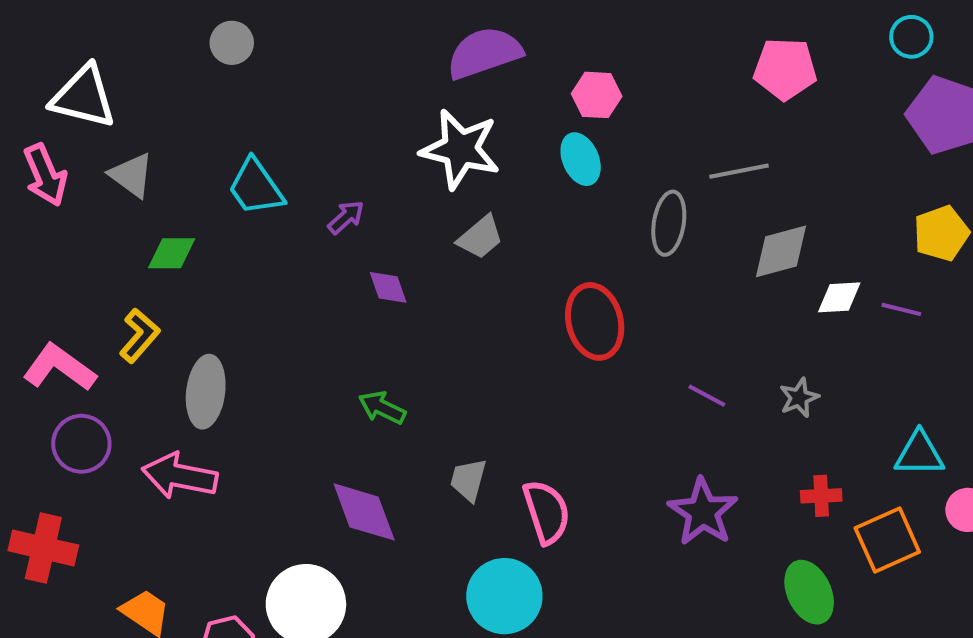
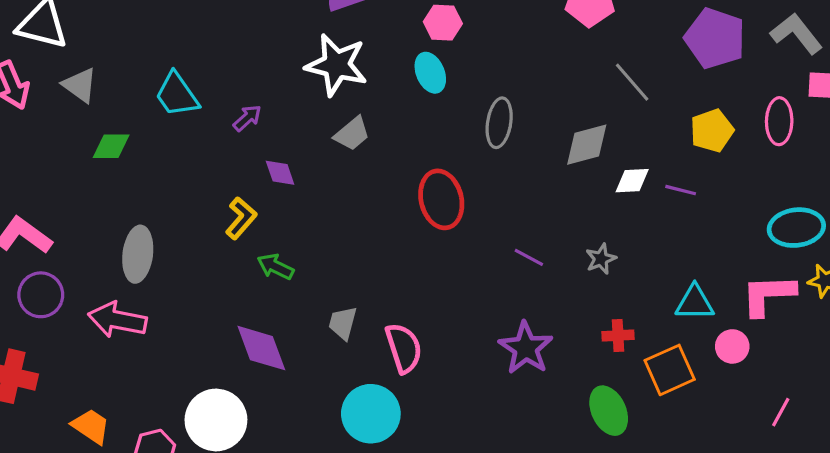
gray line: (739, 171) -> (632, 82), moved, turned 60
yellow L-shape: (140, 335) -> (241, 218), moved

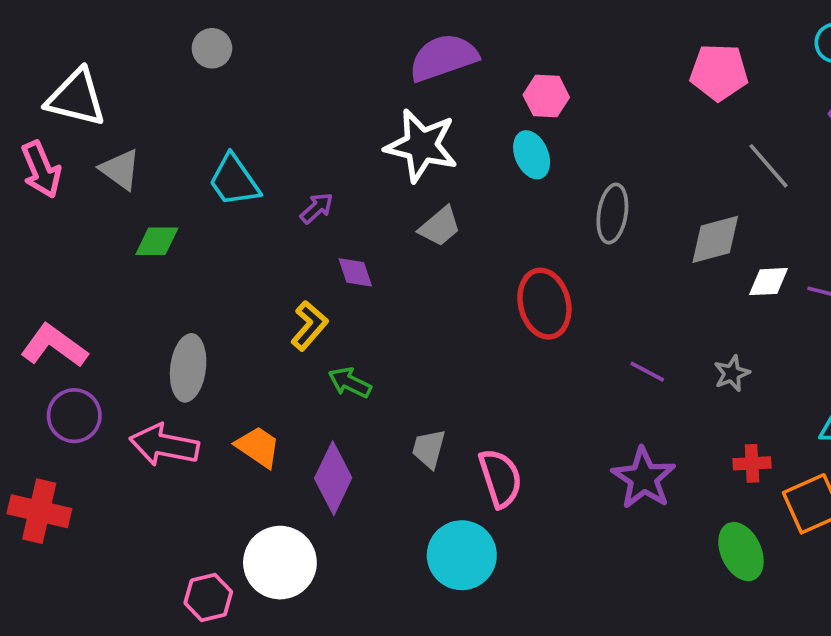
purple diamond: (261, 348) -> (333, 478), turned 46
orange trapezoid: (91, 426) -> (258, 447), moved

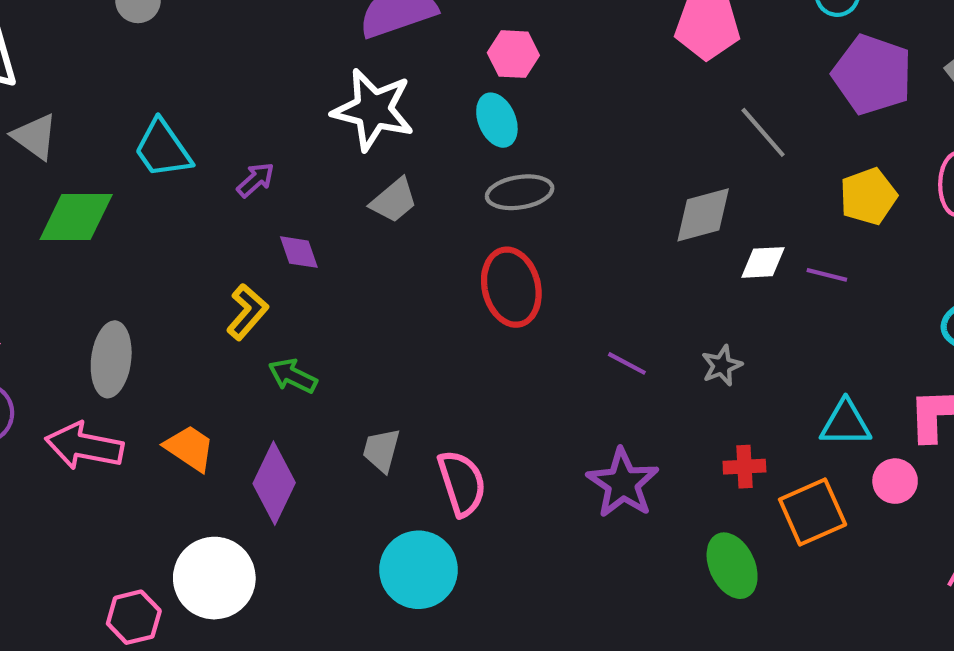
gray ellipse: (612, 214) -> (520, 192), moved, turned 72
green diamond: (157, 241) -> (76, 217), size x1.5

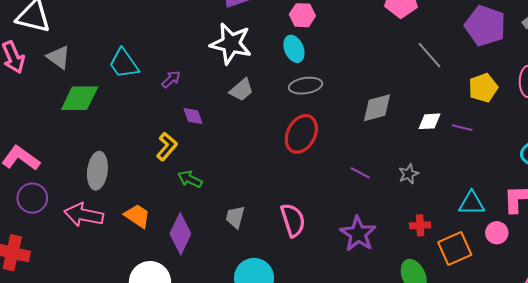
gray diamond: (703, 215) -> (377, 108), moved
red ellipse: (511, 287) -> (301, 134), turned 42
pink semicircle: (462, 483) -> (293, 220), moved

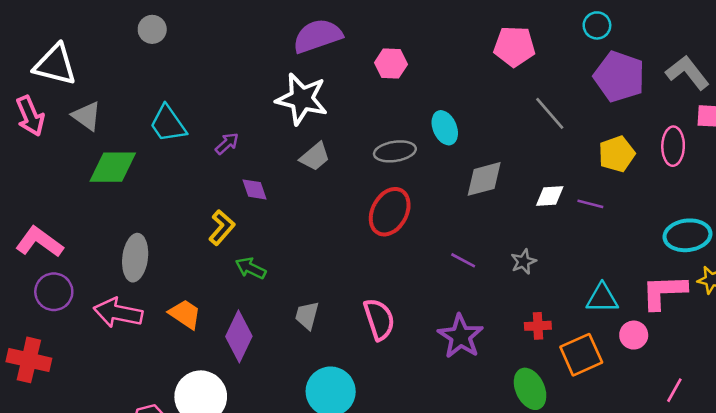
cyan ellipse: (294, 49) -> (445, 128), moved

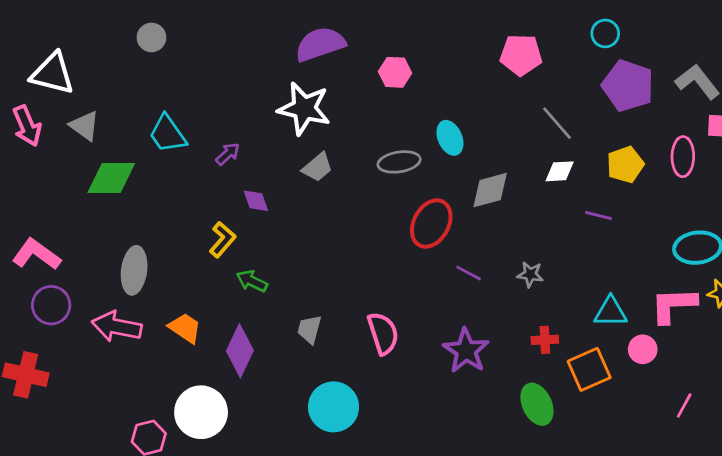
white diamond: (550, 196) -> (560, 171), moved
red ellipse: (390, 212) -> (431, 224), moved
gray star: (523, 262) -> (530, 274), turned 30

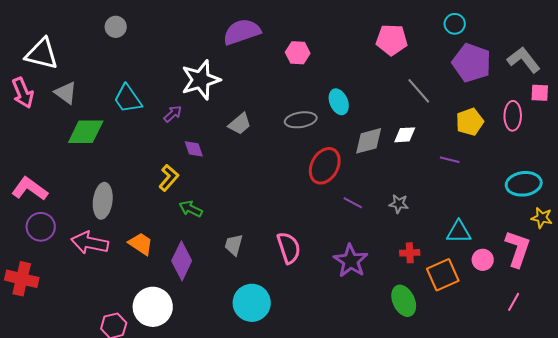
white star: (304, 108) -> (201, 80), moved, turned -30
white diamond: (560, 171) -> (405, 135), moved
pink L-shape: (673, 305) -> (518, 249), moved, turned 111

